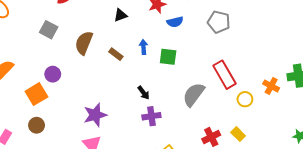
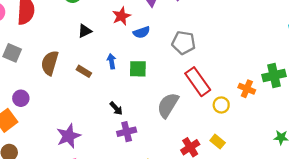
gray pentagon: (219, 22) -> (184, 43), moved

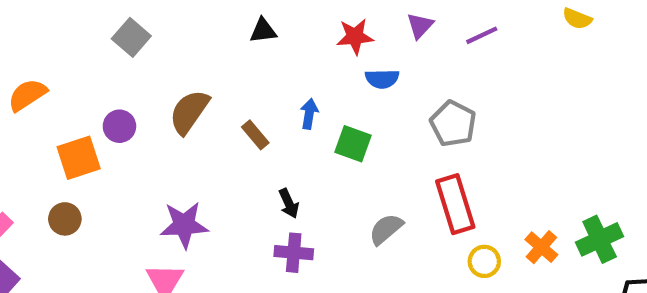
black triangle: (85, 31) -> (263, 31), moved
brown semicircle: (50, 63) -> (189, 112), moved
brown rectangle: (84, 71) -> (255, 135), moved
green cross: (274, 75) -> (600, 239), turned -30
gray semicircle: (168, 105) -> (386, 229), size x0.7

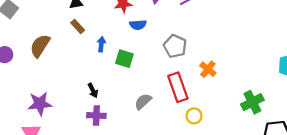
brown rectangle: (255, 135) -> (78, 26), moved
orange cross: (541, 247) -> (208, 69), moved

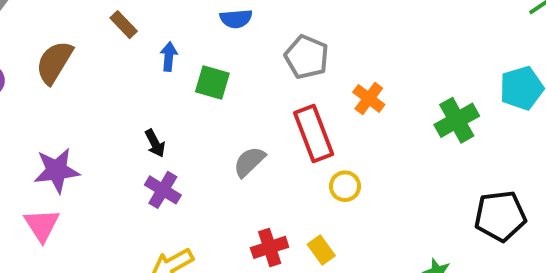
green cross: (252, 102) -> (457, 120), moved
purple cross: (96, 115) -> (163, 190), turned 30

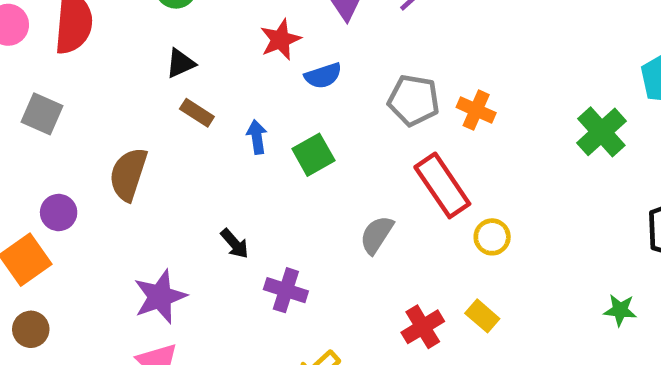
green square: (212, 82) -> (313, 155), turned -32
orange cross: (369, 98) -> (476, 110), moved
black arrow: (155, 143) -> (235, 244), moved

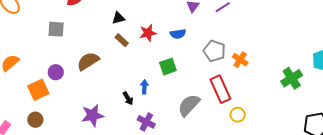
red star: (280, 40) -> (148, 33), moved
gray square: (42, 114) -> (56, 29), turned -30
blue arrow: (257, 137) -> (144, 87), moved
brown semicircle: (128, 174) -> (88, 61), turned 30
gray semicircle: (377, 235) -> (189, 105), size x1.4

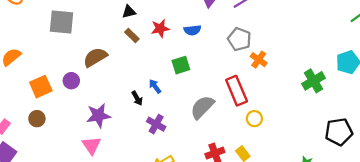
gray square: (56, 29) -> (62, 22), size x1.4
gray pentagon: (214, 51) -> (239, 39), moved
purple circle: (56, 72) -> (71, 81), moved
blue arrow: (144, 87) -> (155, 86), turned -40

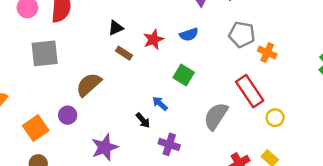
green square: (181, 65) -> (184, 75), turned -30

